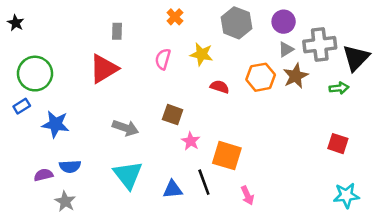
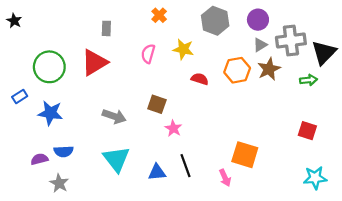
green circle: (35, 74) -> (49, 67), moved
orange square: (227, 156) -> (245, 155), moved

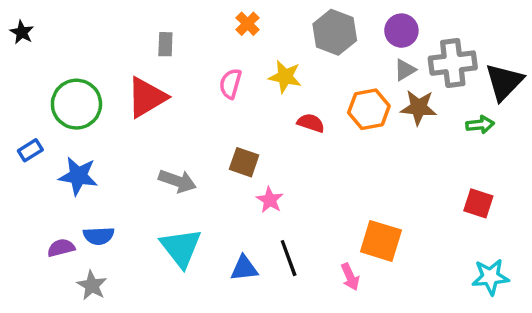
brown star: (269, 69) -> (419, 108), turned 30

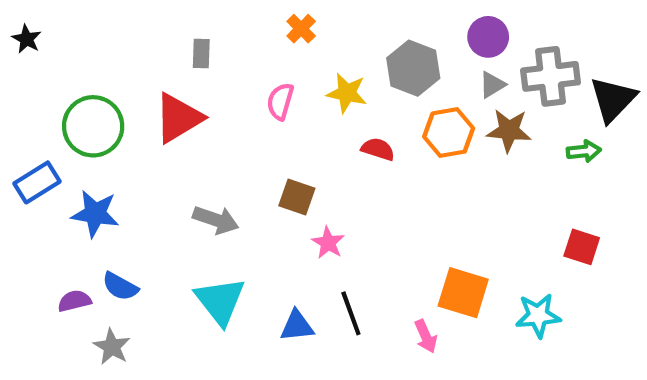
gray hexagon: (335, 32) -> (413, 68), moved
blue rectangle: (30, 150) -> (37, 182), size x1.5
blue semicircle: (99, 236) -> (120, 286), turned 32
cyan star: (490, 277) -> (538, 315), moved

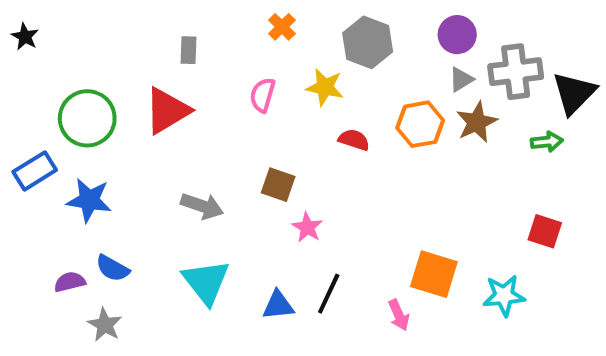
gray hexagon: (413, 68) -> (368, 42), moved
brown star: (509, 130) -> (477, 122), turned -30
black line: (351, 313) -> (329, 294), turned 45

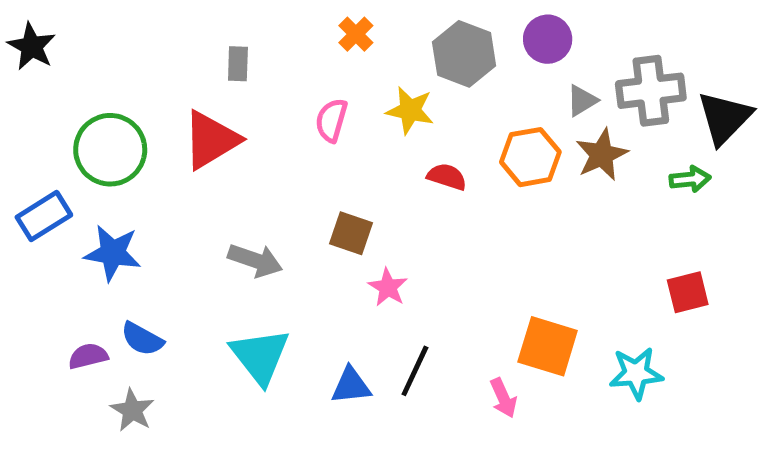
purple circle: (457, 35) -> (548, 39), moved
black star: (25, 37) -> (32, 47), size x1.4
red square: (545, 231) -> (688, 292), turned -32

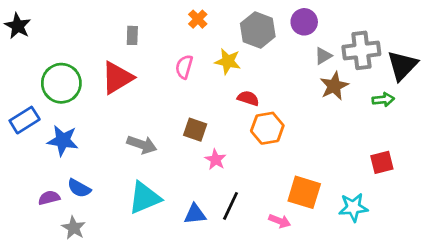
orange hexagon: (530, 157) -> (267, 128), moved
cyan triangle: (260, 356) -> (145, 198), turned 45
pink arrow: (503, 398) -> (280, 221), turned -45

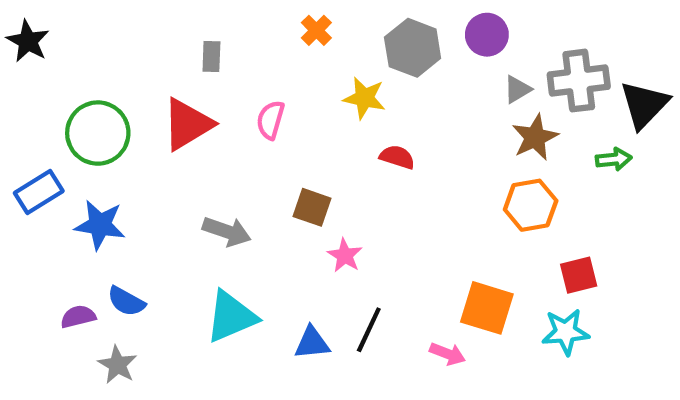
pink semicircle: (184, 67) -> (270, 120), moved
orange hexagon: (267, 128) -> (531, 205), moved
red square: (382, 162) -> (579, 275), moved

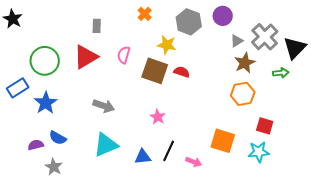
gray cross: (579, 81) -> (265, 37), turned -36
brown square: (312, 207) -> (155, 71), moved, size x1.5
blue star: (100, 225) -> (46, 103), turned 30
red square: (579, 275) -> (265, 126), turned 30
pink arrow: (448, 354) -> (194, 162), moved

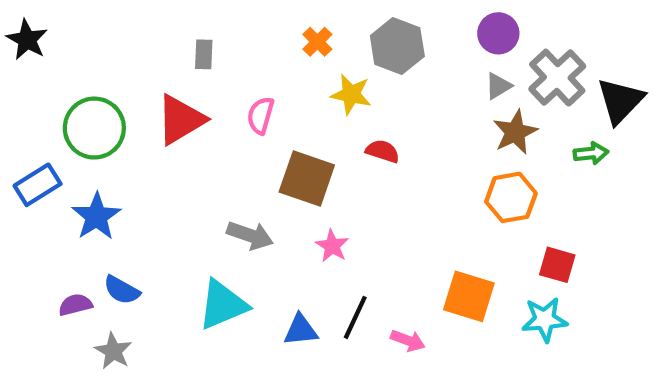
orange cross: (145, 14) -> (317, 42), moved
purple circle: (223, 16) -> (498, 33), moved
brown square: (155, 71) -> (307, 179), moved
gray arrow: (104, 106) -> (250, 235), moved

